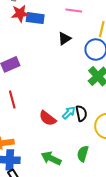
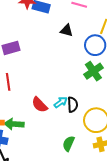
black triangle: (64, 39) -> (67, 30), turned 40
green arrow: (51, 158) -> (14, 124), moved, turned -30

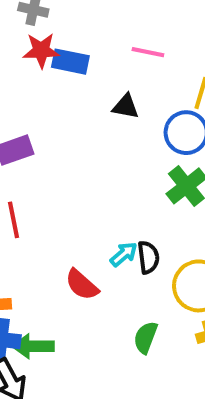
red semicircle: (40, 105) -> (82, 285), moved
green arrow: (14, 124) -> (33, 346), moved

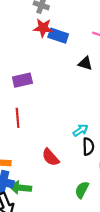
cyan arrow: (124, 254) -> (81, 130), moved

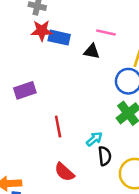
black triangle: (85, 63) -> (92, 51), moved
red line: (18, 118) -> (58, 126), moved

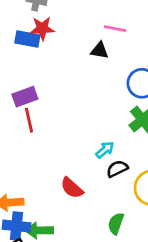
blue rectangle: (59, 38) -> (27, 39), moved
red line: (58, 126) -> (29, 120), moved
black semicircle: (105, 156) -> (117, 169), turned -108

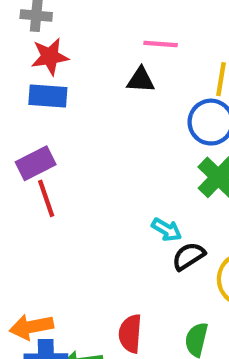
blue rectangle: (27, 39) -> (48, 96), moved
cyan arrow: (105, 150) -> (167, 230), turned 78
red semicircle: (72, 188) -> (130, 334), moved, turned 60

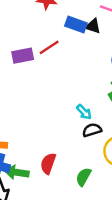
blue rectangle: (48, 96) -> (76, 24), moved
red line: (46, 198) -> (49, 47), moved, turned 60

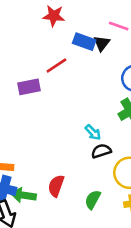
black triangle: (93, 26) -> (102, 43), turned 49
purple rectangle: (23, 56) -> (29, 87), moved

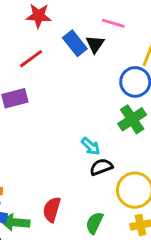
blue rectangle: (84, 42) -> (75, 43), turned 35
red line: (56, 66) -> (31, 59), moved

